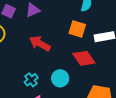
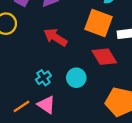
orange square: (77, 29) -> (99, 23), size x1.4

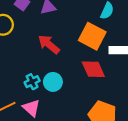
cyan circle: (76, 78) -> (53, 82), moved

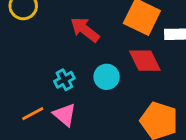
cyan circle: (53, 82) -> (107, 77), moved

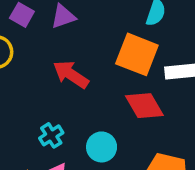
cyan circle: (107, 77) -> (102, 147), moved

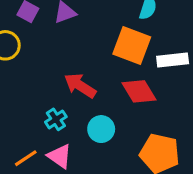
red arrow: (71, 74) -> (80, 86), moved

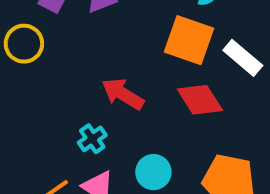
white rectangle: (173, 60) -> (243, 58), turned 48
cyan circle: (101, 129) -> (153, 172), moved

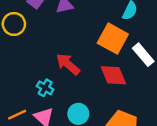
cyan cross: (92, 139) -> (45, 88), turned -35

